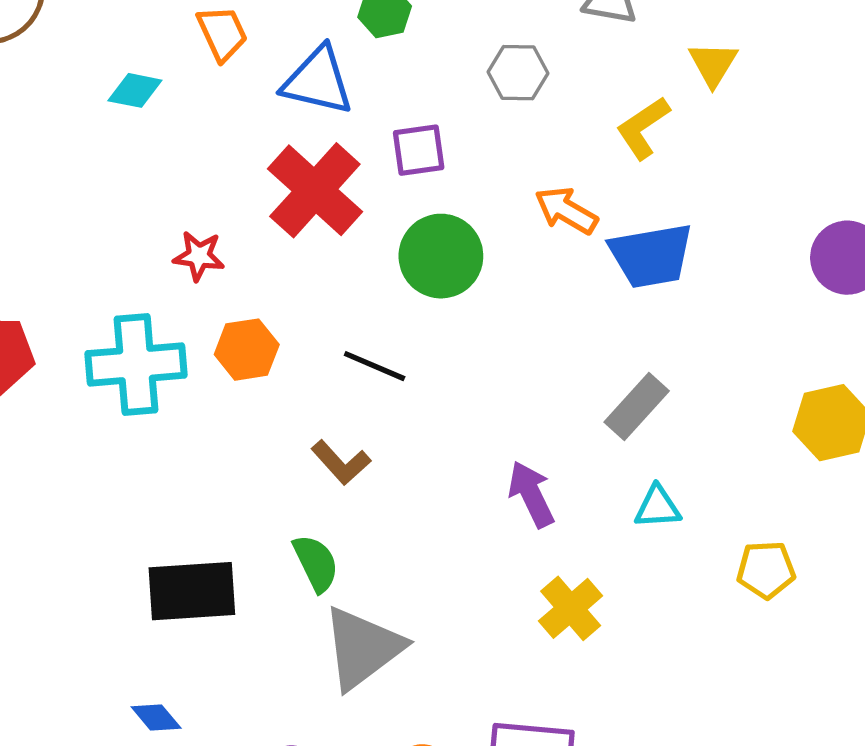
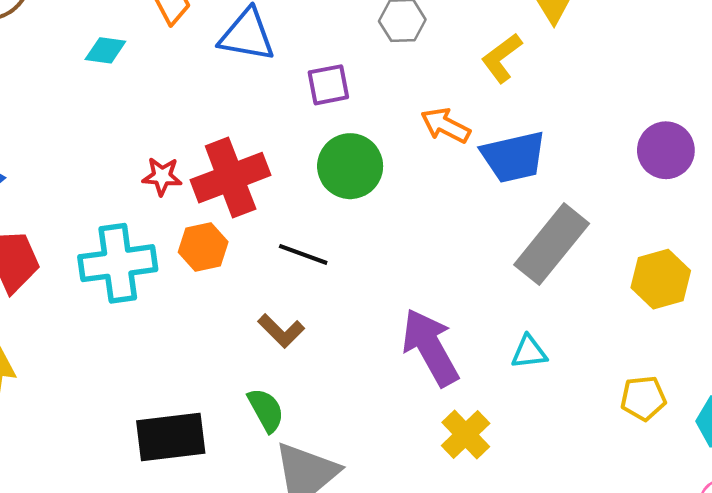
red cross: (315, 190) -> (231, 178), moved, turned 30
gray rectangle: (637, 406) -> (552, 244), moved, size x1.5
purple arrow: (531, 494) -> (430, 347), size x1.5
yellow pentagon: (766, 570) -> (643, 398), moved

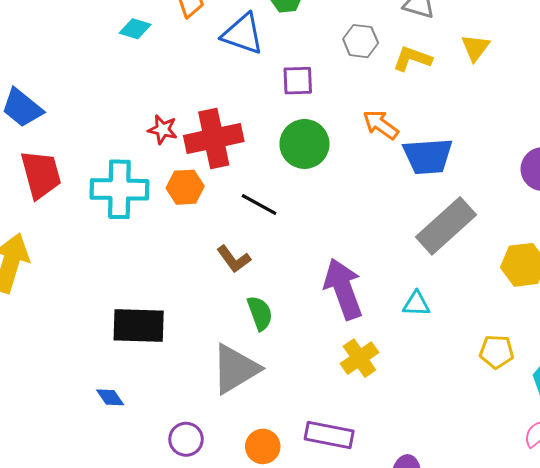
yellow L-shape: (502, 58) -> (412, 59), moved, turned 48
green semicircle: (266, 410) -> (260, 313), moved

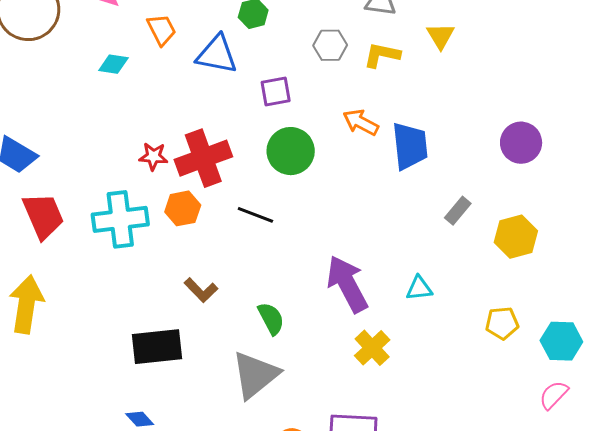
blue trapezoid: (428, 156) -> (410, 146), turned -84
gray rectangle: (446, 226) -> (458, 211), moved, size x0.5
brown L-shape: (234, 259) -> (201, 290), moved

